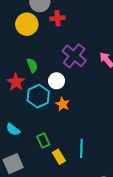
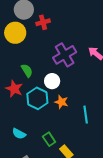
purple cross: (74, 56) -> (65, 55), turned 30
cyan line: (81, 148) -> (86, 115), moved

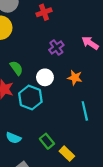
red cross: (43, 22) -> (44, 12), moved
purple cross: (65, 55) -> (56, 47), size x0.6
orange star: (61, 102) -> (75, 78), moved

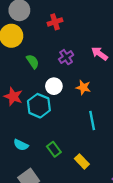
green semicircle: (16, 68) -> (33, 62), moved
yellow rectangle: (67, 154) -> (82, 161), moved

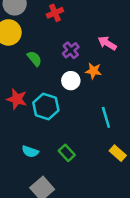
white circle: (54, 86) -> (71, 81), moved
orange star: (83, 87) -> (94, 71), moved
yellow rectangle: (82, 161) -> (118, 153), moved

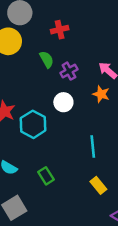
green semicircle: (34, 59) -> (47, 59), moved
orange star: (94, 71) -> (101, 94), moved

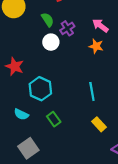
white circle: (63, 102) -> (51, 42), moved
cyan hexagon: (33, 124) -> (40, 89), moved

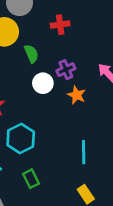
green semicircle: (48, 20) -> (31, 54), moved
orange star: (96, 46) -> (77, 95), moved

